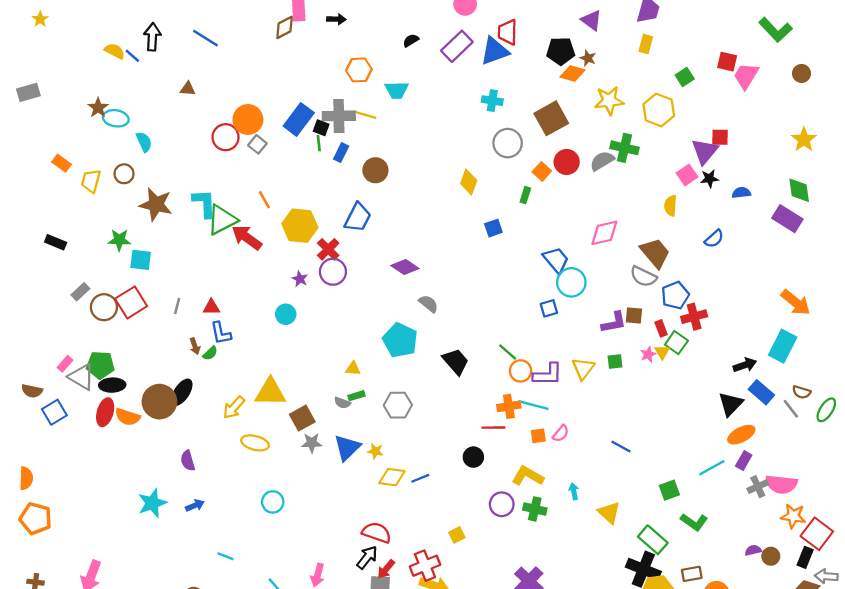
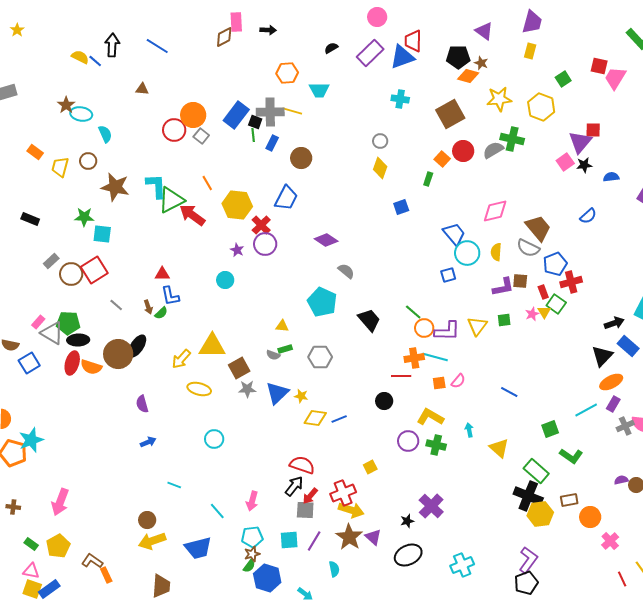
gray circle: (508, 143) -> (380, 141), moved, size x0.6
yellow semicircle: (670, 206) -> (496, 252), moved
gray line: (177, 306) -> (116, 305), moved, turned -64
cyan star: (152, 503) -> (31, 440), moved

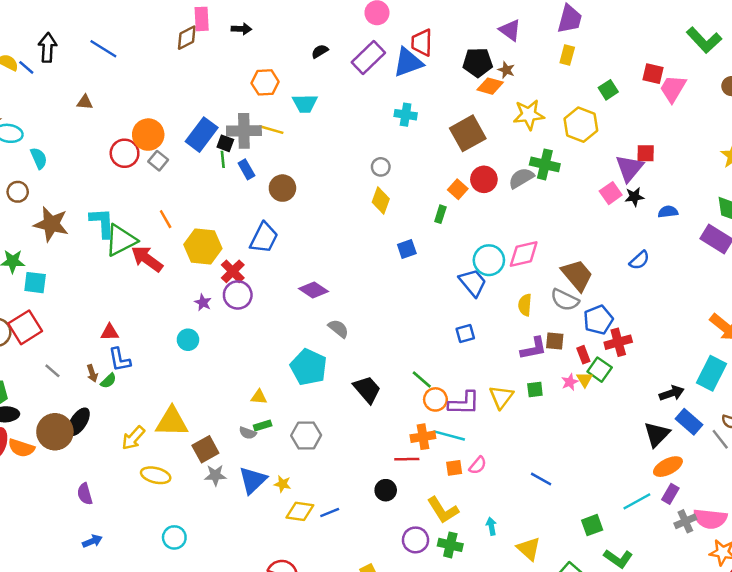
blue rectangle: (272, 143) -> (246, 169), turned -56
cyan circle: (467, 253) -> (489, 260), moved
yellow L-shape: (430, 417) -> (443, 510), turned -152

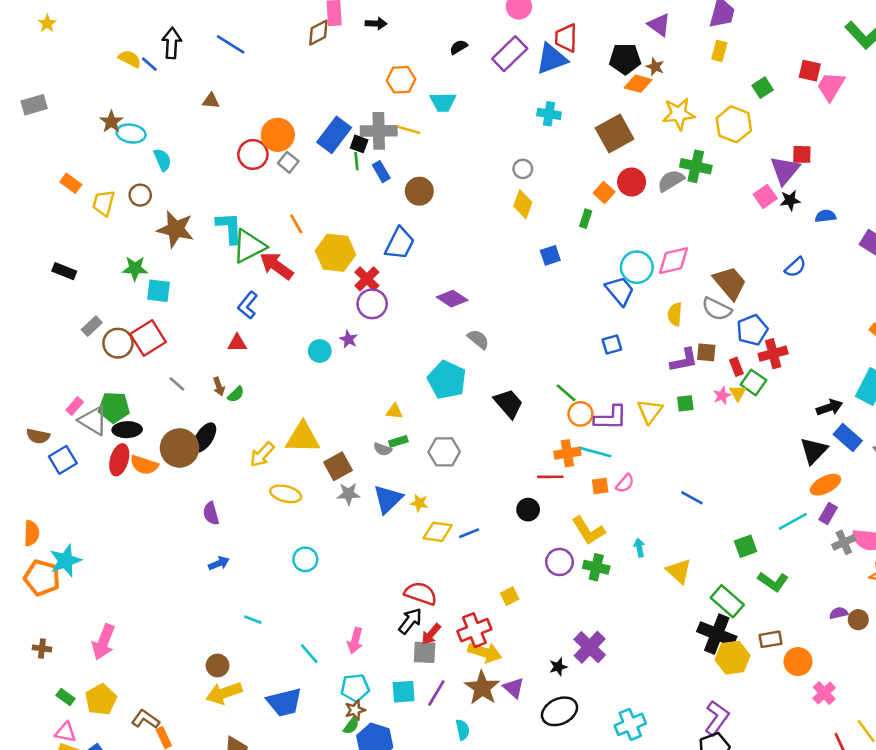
purple star: (203, 302) -> (349, 339), moved
blue L-shape: (120, 360) -> (248, 305), moved, turned 50

